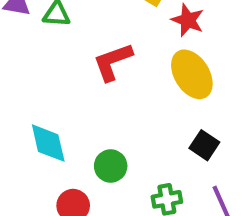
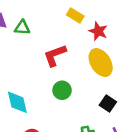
green circle: (111, 166) -> (62, 90), moved

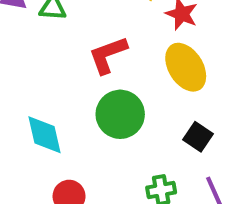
green circle: (62, 90) -> (120, 114), size x1.5

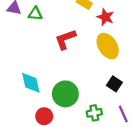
green circle: (120, 114) -> (65, 94), moved

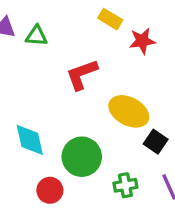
red star: (105, 17) -> (142, 41), turned -30
yellow ellipse: (108, 46) -> (129, 111), moved, turned -30

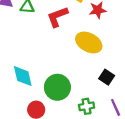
red L-shape: (82, 74) -> (57, 17), moved
yellow ellipse: (129, 111) -> (89, 43), moved

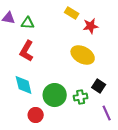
red L-shape: (57, 17) -> (27, 51), moved, turned -40
green cross: (87, 106) -> (81, 97), moved

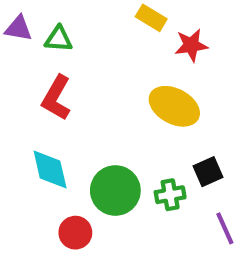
black square: (99, 86) -> (208, 172), turned 32

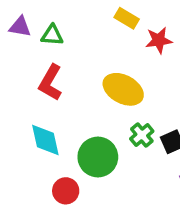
yellow ellipse: (174, 106) -> (123, 89), moved
green cross: (170, 195) -> (142, 135), moved, turned -30

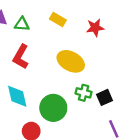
yellow rectangle: (127, 18) -> (58, 19), moved
green cross: (142, 135) -> (84, 93), turned -35

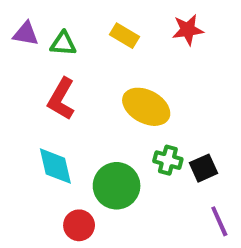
red star: (95, 28) -> (188, 30), moved

